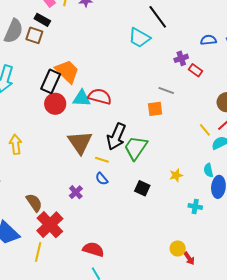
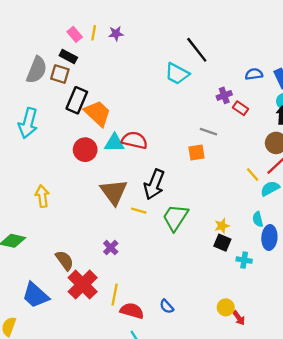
black rectangle: (51, 81) -> (77, 100), moved
green trapezoid: (136, 148) -> (175, 217), moved
blue semicircle: (102, 179) -> (167, 306), moved
black square: (142, 188) -> (222, 243), moved
yellow line: (38, 252) -> (115, 295), moved

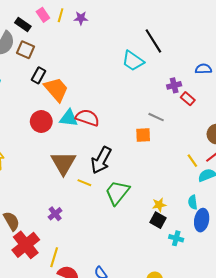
black rectangle: (68, 56) -> (23, 24), moved
black rectangle: (77, 100) -> (38, 75), size x0.7

